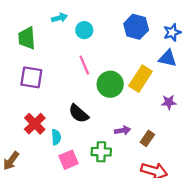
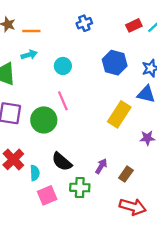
cyan arrow: (59, 18) -> (29, 55), moved
green circle: (110, 84) -> (44, 120), moved
black semicircle: (79, 114) -> (62, 162), moved
purple arrow: (123, 130) -> (101, 166), turned -49

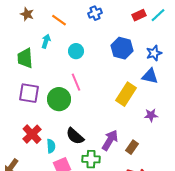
orange line: (31, 31) -> (59, 20), moved, turned 35
cyan arrow: (29, 55) -> (46, 41), turned -56
purple arrow: (101, 166) -> (110, 140), size x1.5

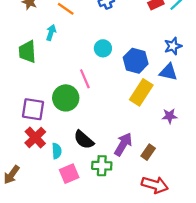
blue hexagon: (122, 48) -> (136, 61), moved
cyan circle: (76, 51) -> (103, 48), moved
purple square: (29, 93) -> (33, 109), moved

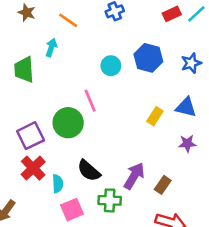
blue hexagon: (136, 61) -> (148, 58), moved
blue triangle: (168, 72) -> (186, 107), moved
yellow rectangle: (141, 92) -> (155, 116), size x0.6
purple square: (33, 109) -> (31, 136), turned -35

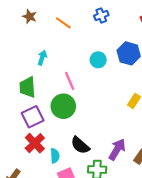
cyan arrow: (51, 48) -> (42, 58), moved
green trapezoid: (24, 70) -> (27, 87), moved
pink line: (90, 101) -> (70, 81), moved

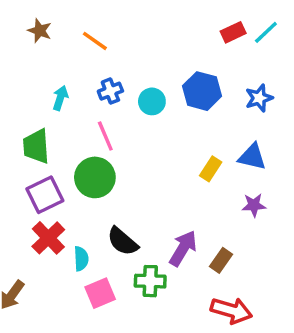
blue cross: (101, 15) -> (110, 91), moved

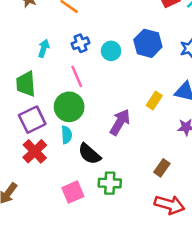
purple arrow: (183, 248) -> (120, 122), moved
cyan semicircle: (81, 259) -> (67, 135), moved

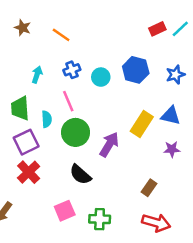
yellow rectangle: (154, 100) -> (142, 124), size x1.5
green circle: (69, 107) -> (76, 132), moved
cyan semicircle: (67, 135) -> (47, 119), moved
green cross: (110, 183) -> (100, 219), moved

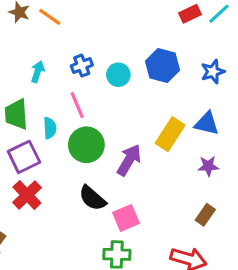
orange line: (61, 35) -> (50, 17), moved
brown rectangle: (149, 188) -> (205, 215), moved
pink square: (65, 211) -> (126, 218), moved

